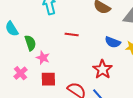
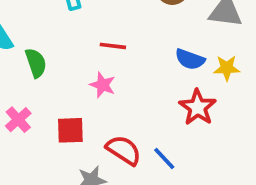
pink star: (43, 58) -> (103, 85), moved
red star: (103, 69) -> (198, 107), moved

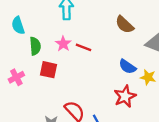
pink star: (103, 85) -> (63, 44), moved
red square: (70, 130) -> (48, 70), moved

